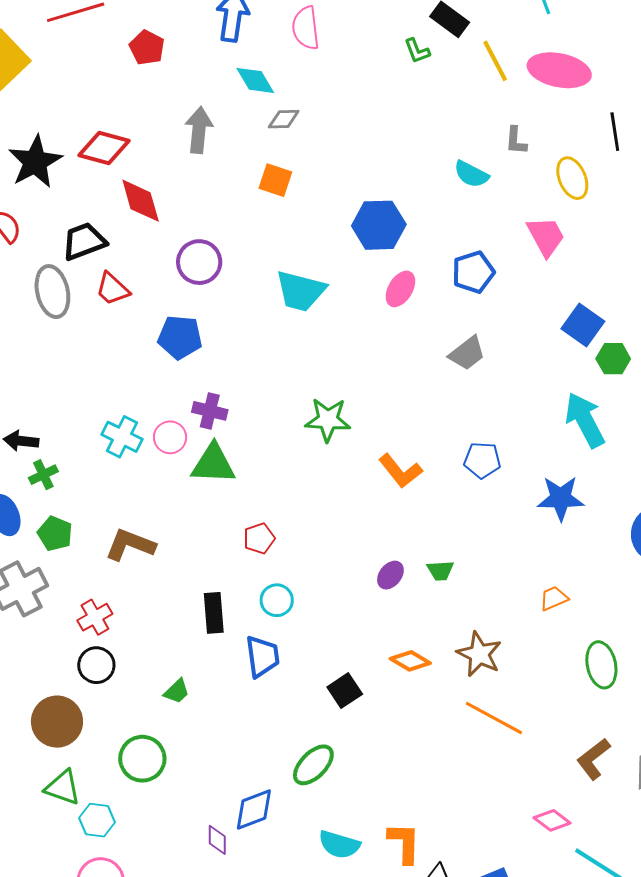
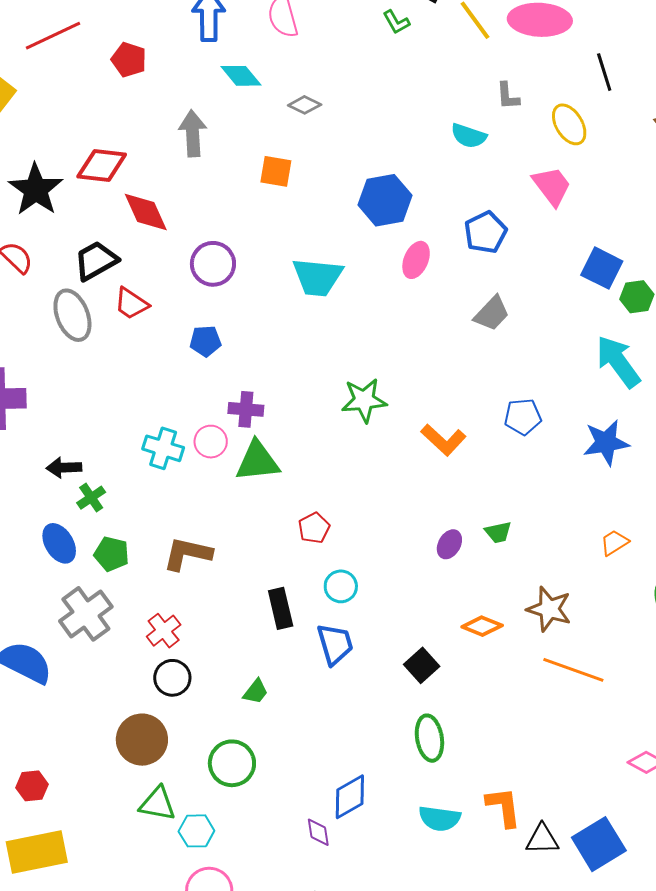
gray diamond: (284, 119) -> (305, 105), moved, turned 36
blue pentagon: (180, 337) -> (205, 341), size x0.7
green ellipse: (313, 765) -> (429, 738), moved, turned -45

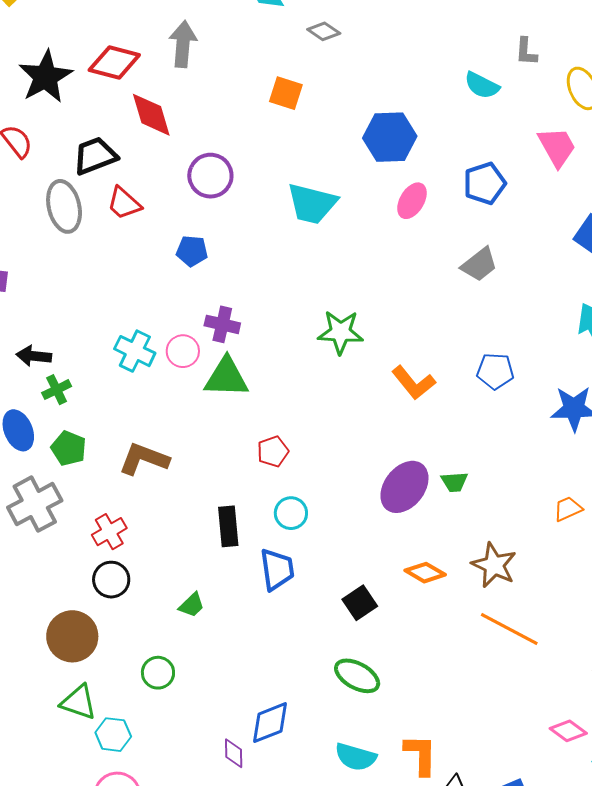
gray arrow: (193, 133) -> (183, 44), moved
purple ellipse: (449, 544) -> (404, 487), size x1.8
green ellipse: (429, 738) -> (357, 676), turned -60
green circle: (232, 763) -> (158, 673), size x0.7

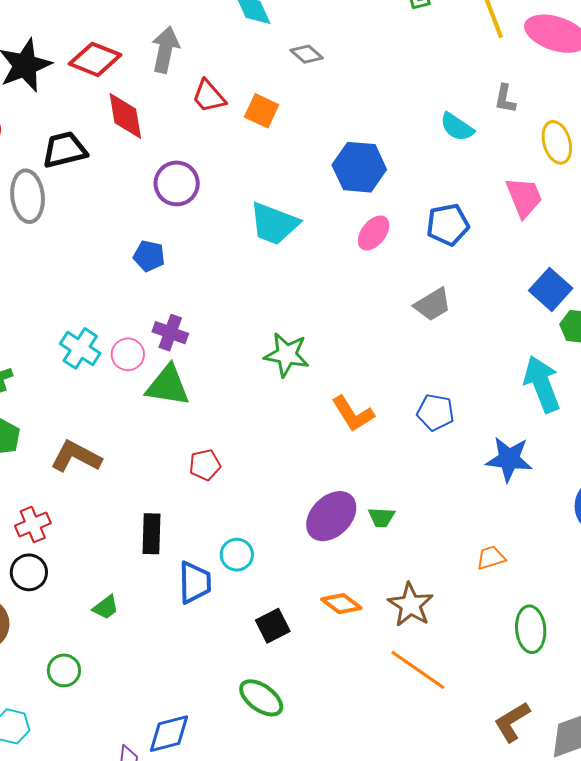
red trapezoid: (124, 203) -> (209, 96), moved
cyan circle: (291, 513) -> (237, 555), moved

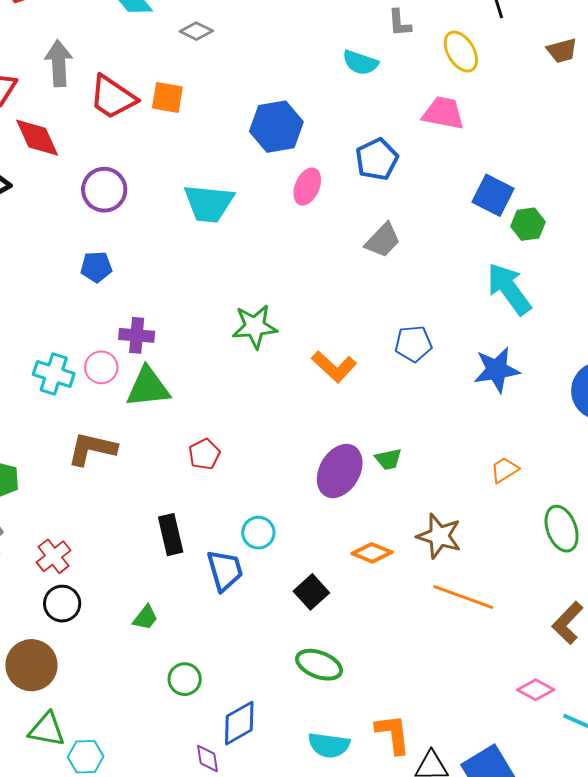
red trapezoid: (209, 96) -> (113, 97), size x1.4
pink trapezoid: (524, 197) -> (443, 113), turned -42
brown L-shape: (76, 457) -> (92, 449), moved
green circle: (64, 670) -> (185, 679), moved

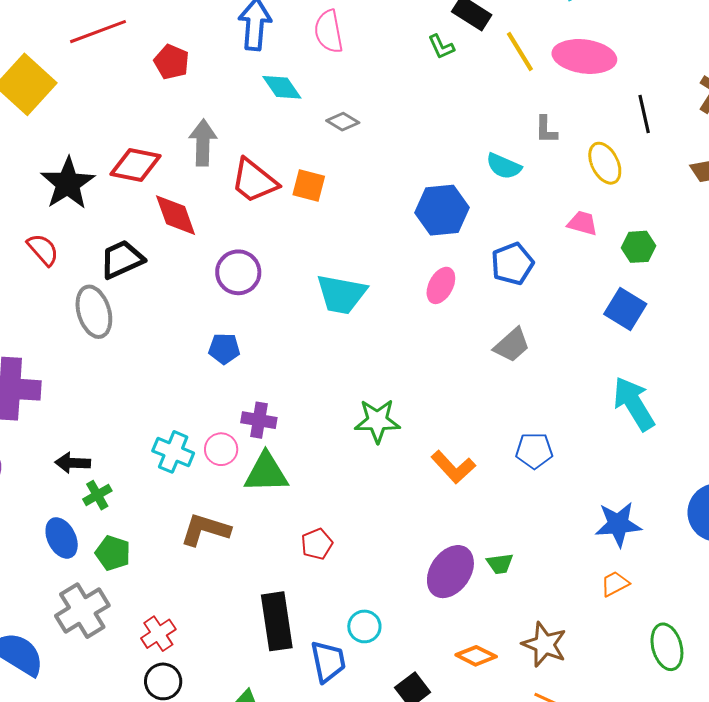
pink trapezoid: (443, 113) -> (582, 223), size x0.7
blue hexagon: (276, 127) -> (442, 210), moved
green hexagon: (528, 224) -> (638, 247), moved
blue star: (497, 370) -> (618, 524), moved
black rectangle: (171, 535) -> (277, 621), size x1.4

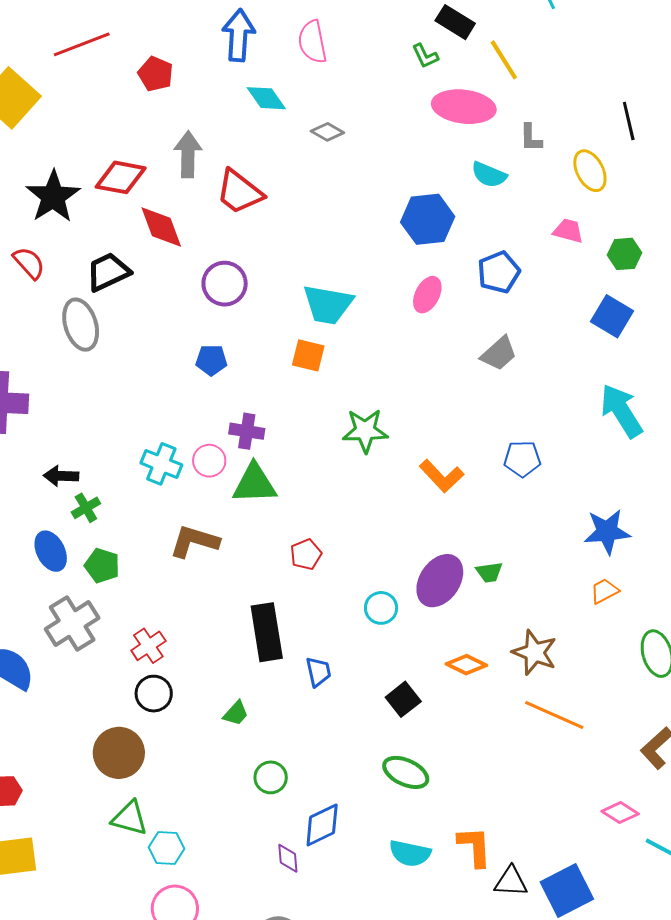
pink ellipse: (584, 56) -> (464, 107), moved
orange square: (309, 186) -> (308, 355), moved
cyan circle: (364, 626) -> (381, 608), moved
blue trapezoid: (328, 661) -> (318, 672), size x0.7

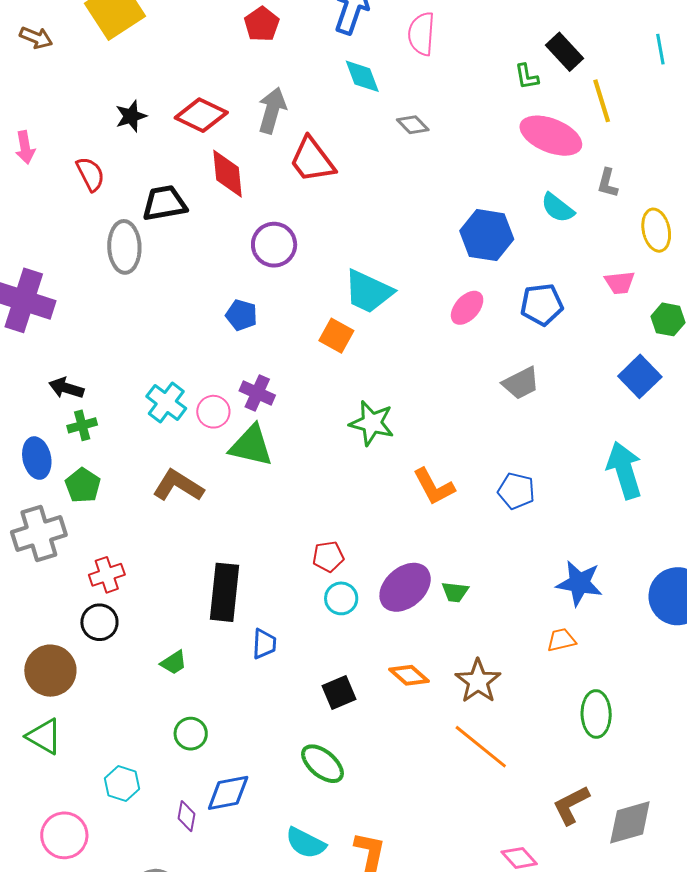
black star: (53, 196) -> (131, 116), size x0.6
pink trapezoid: (568, 231) -> (620, 283), turned 144
red pentagon: (306, 554) -> (328, 557), moved
cyan hexagon: (166, 848) -> (122, 784), moved

